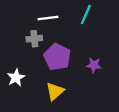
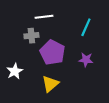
cyan line: (86, 15) -> (86, 27), moved

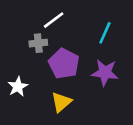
white line: (44, 17) -> (54, 20), turned -30
purple star: (86, 60) -> (105, 73), size x1.5

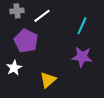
gray cross: (38, 43) -> (17, 11), moved
purple pentagon: (64, 64) -> (26, 41), moved

